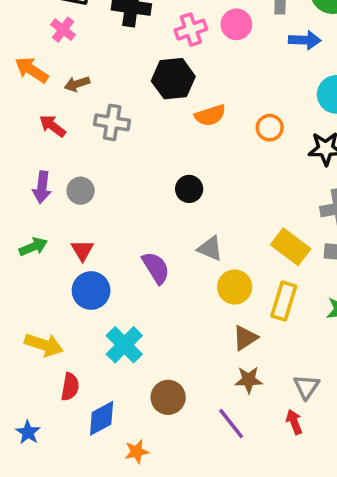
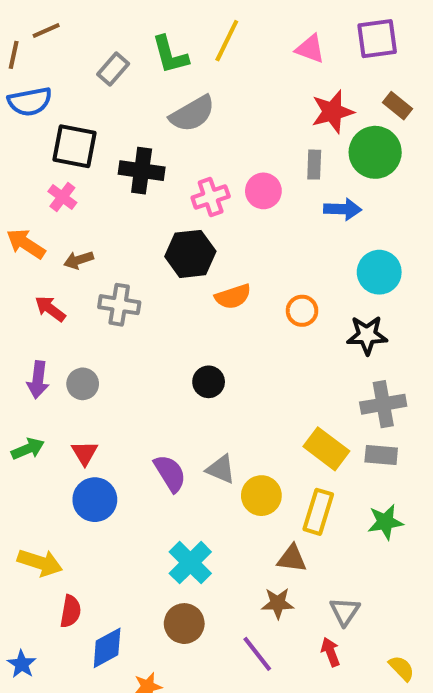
gray triangle: (210, 248) -> (221, 469), moved
brown triangle: (245, 338) -> (292, 559), moved, turned 40
cyan cross: (124, 345) -> (190, 563), moved

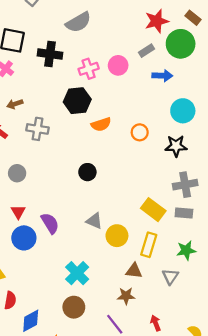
gray rectangle: (314, 165) -> (146, 51), turned 56
purple semicircle: (170, 473) -> (50, 223), moved
gray triangle: (345, 611) -> (170, 277), moved

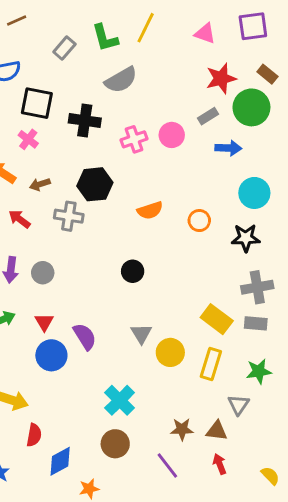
black hexagon: (77, 101) -> (95, 184), moved
gray triangle: (94, 221) -> (141, 334), turned 36
brown triangle: (134, 271) -> (217, 431), moved

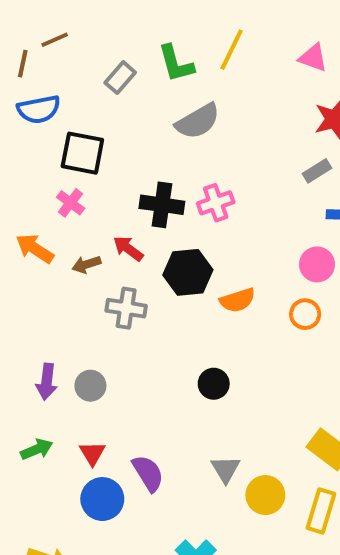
black cross: (85, 120) -> (162, 205), moved
pink circle: (172, 135) -> (317, 264), moved
black hexagon: (95, 184) -> (188, 272), moved
red arrow: (20, 219) -> (128, 249), moved

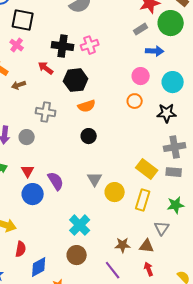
brown arrow: (86, 264) -> (19, 85), moved
orange semicircle: (238, 300) -> (87, 106), moved
gray cross: (126, 308) -> (46, 112), moved

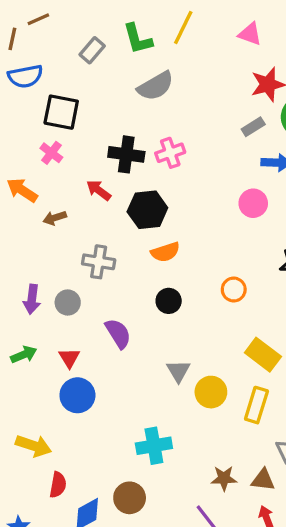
orange circle: (135, 101) -> (234, 289), moved
purple semicircle: (56, 181) -> (118, 333), moved
cyan cross: (80, 225) -> (154, 446), turned 35
brown circle: (77, 255) -> (130, 498), moved

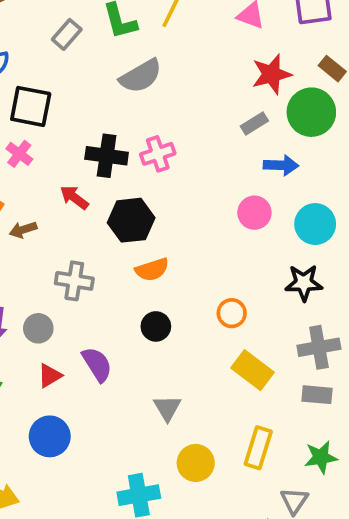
yellow rectangle: (263, 355) -> (253, 370), moved
red triangle: (69, 358) -> (50, 376), moved, turned 30
yellow circle: (211, 392) -> (196, 463), moved

